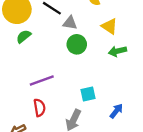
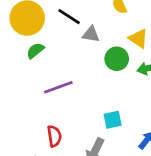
green circle: (77, 44) -> (117, 59), moved
purple line: (42, 81) -> (58, 87), moved

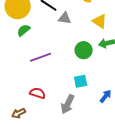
green circle: (117, 59) -> (84, 50), moved
red semicircle: (54, 136) -> (38, 93), turned -63

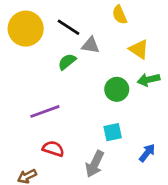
green semicircle: (24, 30) -> (67, 62), moved
purple line: (41, 57) -> (45, 111), moved

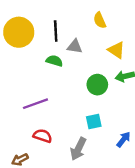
black line: (68, 27) -> (56, 31), turned 54
green semicircle: (67, 62) -> (54, 61), turned 56

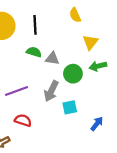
gray triangle: (75, 46) -> (52, 58), moved
yellow triangle: (116, 50) -> (90, 42), turned 35
gray arrow: (78, 149) -> (51, 91), moved

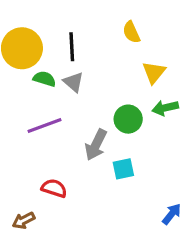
green semicircle: (34, 52) -> (44, 79), moved
gray triangle: (52, 58) -> (73, 82), moved, turned 32
purple line: (17, 91) -> (44, 125), moved
blue arrow: (97, 124) -> (172, 214), moved

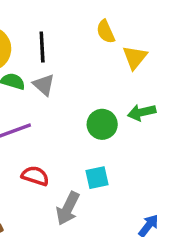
yellow triangle: (154, 72) -> (135, 57), moved
gray arrow: (96, 145) -> (68, 208), moved
red semicircle: (54, 188) -> (35, 176), moved

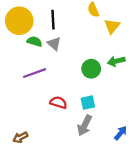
red semicircle: (35, 176) -> (58, 103), moved
gray arrow: (68, 208) -> (85, 125), moved

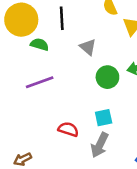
gray triangle: (54, 44) -> (88, 47), moved
red semicircle: (58, 103) -> (68, 129), moved

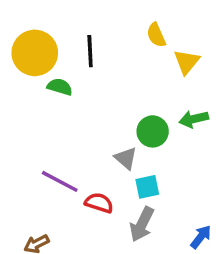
gray triangle: (88, 47) -> (126, 158), moved
purple line: (40, 82) -> (60, 181), moved, turned 48

